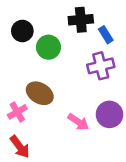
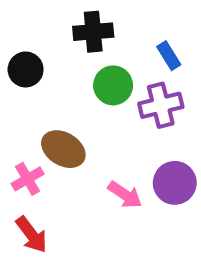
black cross: (81, 20) -> (93, 32), moved
black circle: (22, 31) -> (26, 69), moved
green circle: (48, 47) -> (113, 85), moved

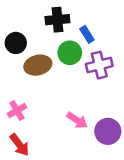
blue rectangle: (169, 56) -> (87, 34), moved
brown ellipse: (63, 149) -> (38, 65), moved, turned -45
purple circle: (175, 183) -> (108, 131), moved

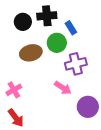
black circle: (16, 43) -> (23, 22), moved
purple cross: (99, 65) -> (76, 64), moved
pink arrow: (77, 120) -> (63, 88), moved

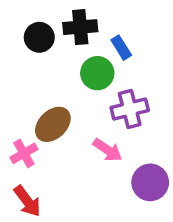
brown ellipse: (31, 53) -> (53, 124), moved, turned -30

